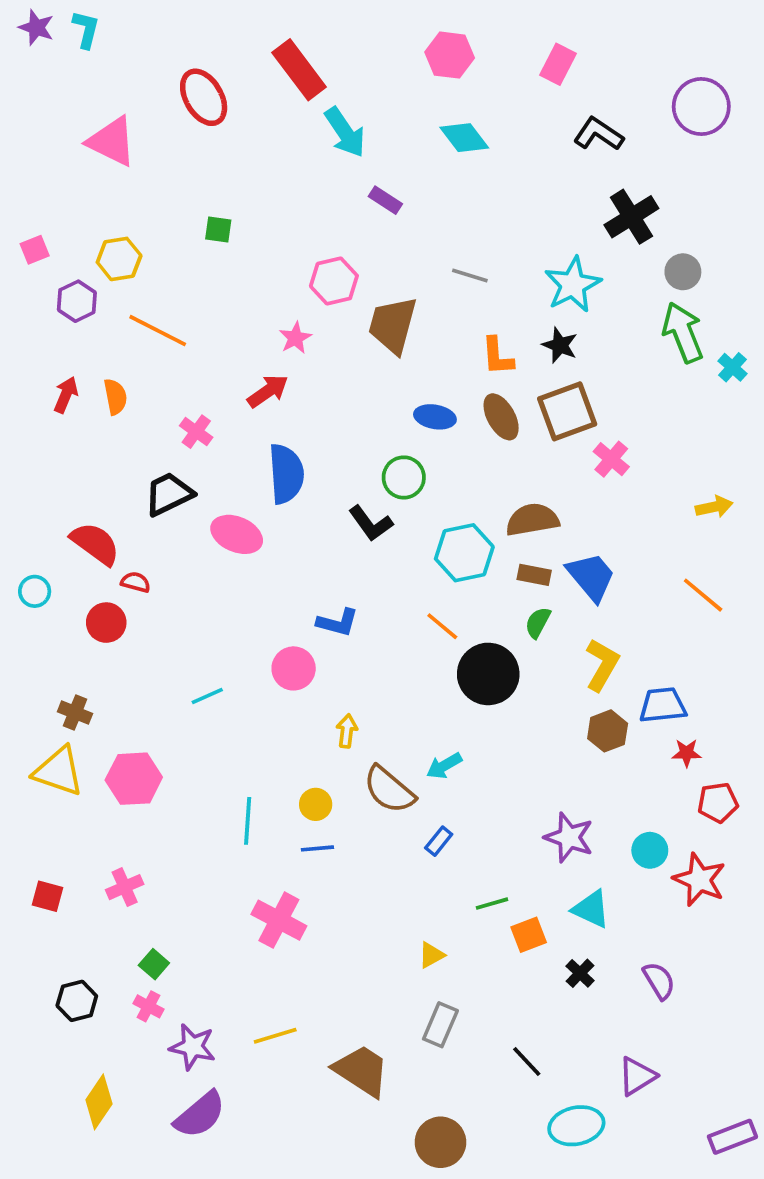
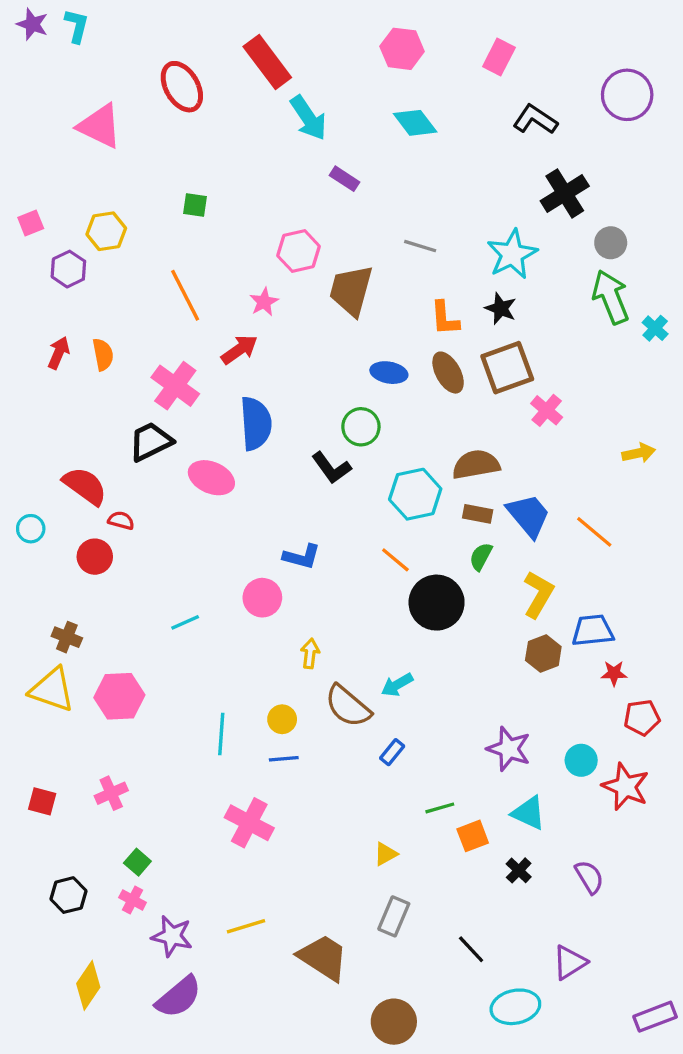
orange line: (158, 331) -> (185, 295), moved, turned 36
pink cross: (196, 432) -> (175, 386), size x1.6
orange line: (703, 595) -> (594, 532), moved

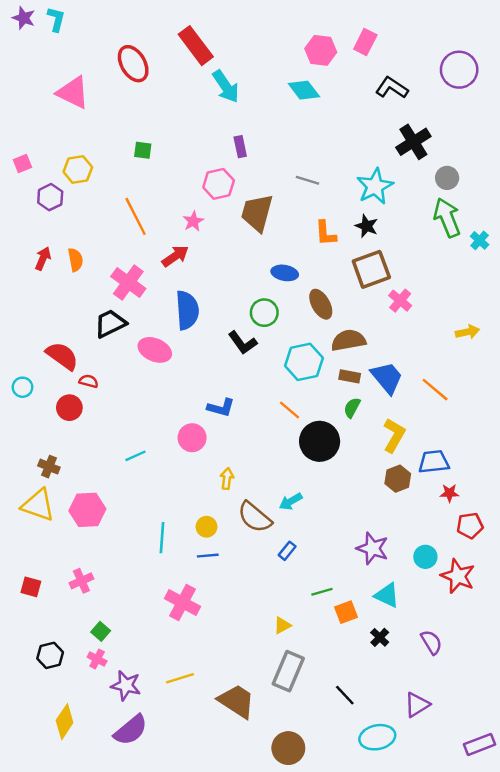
pink hexagon: (402, 49) -> (321, 50), moved
purple rectangle: (345, 179) -> (240, 147), moved, turned 45
brown ellipse: (448, 373) -> (321, 304), moved
gray rectangle: (394, 916) -> (288, 671), size x1.4

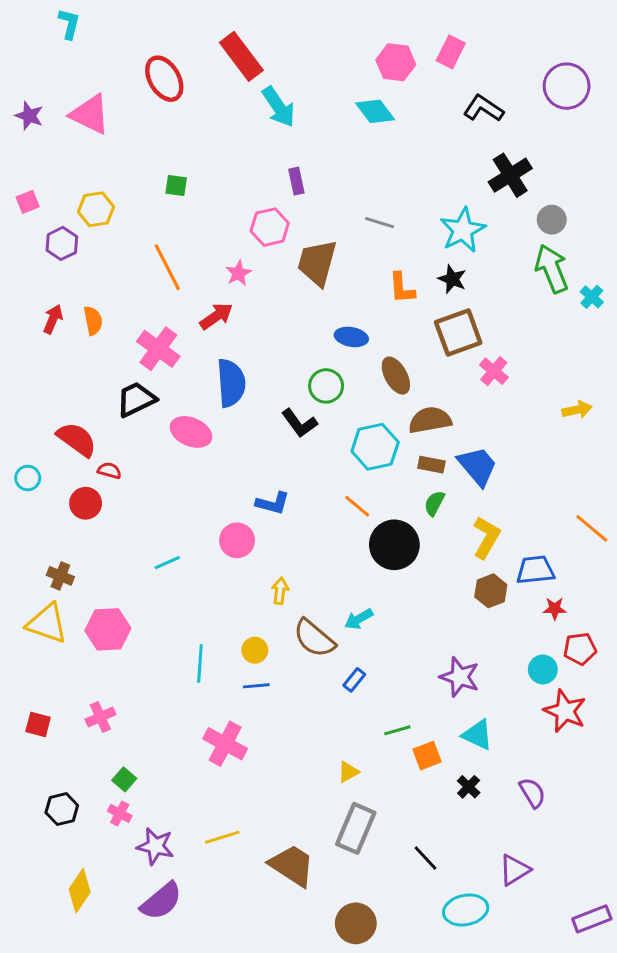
purple star: (24, 18) -> (29, 116), moved
orange line: (435, 390) -> (592, 528), moved
cyan circle: (425, 557) -> (543, 669), moved

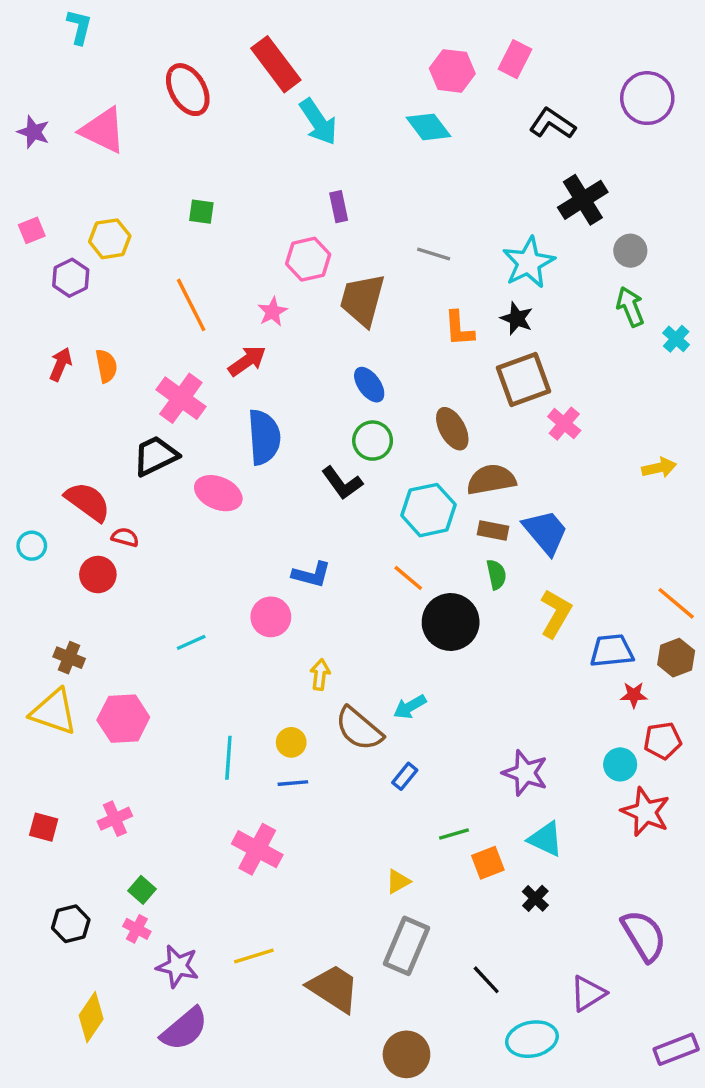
green arrow: (552, 269) -> (630, 307), size x0.7
blue ellipse: (351, 337) -> (369, 385), moved, turned 44
green semicircle: (434, 503) -> (496, 575), turned 140
brown hexagon: (491, 591) -> (676, 658), moved
purple semicircle: (532, 793) -> (644, 936), moved, size x1.5

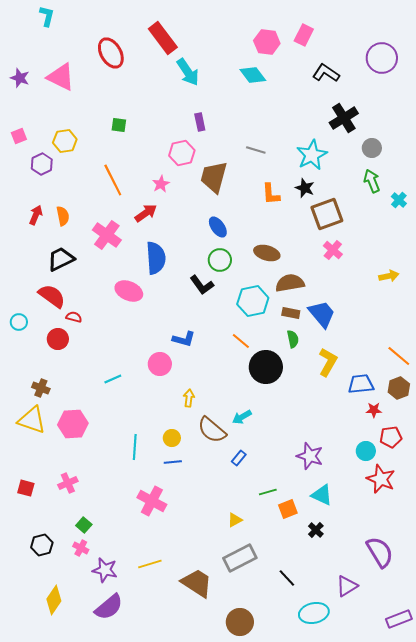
brown square: (523, 380) -> (327, 214), moved
brown ellipse: (452, 429) -> (267, 253), turned -45
black trapezoid: (156, 456) -> (61, 259), moved
gray rectangle: (406, 946) -> (240, 558), turned 40

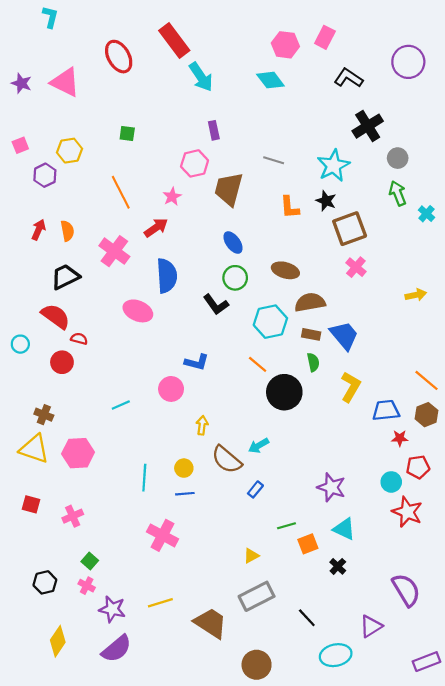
red square: (26, 488) -> (31, 504), moved

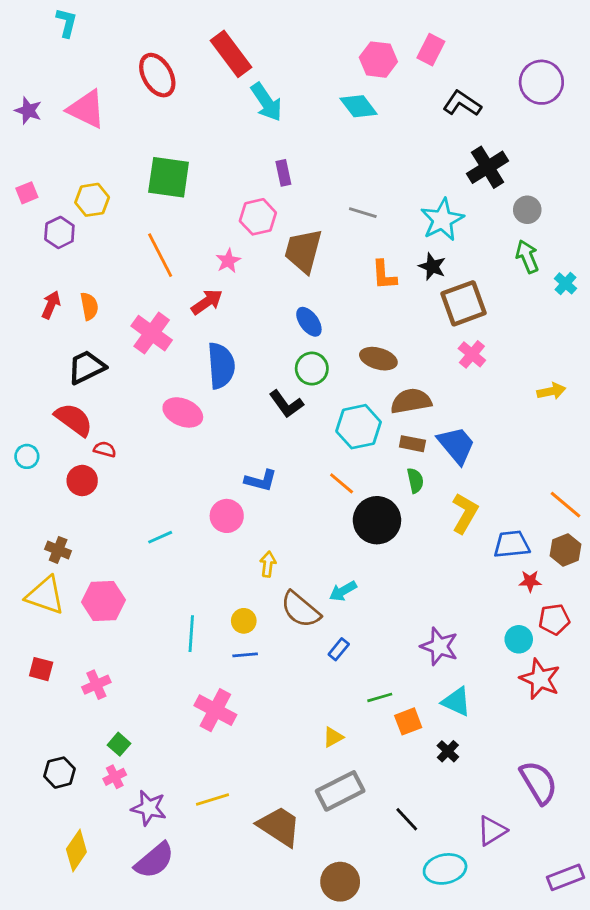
green square: (127, 133) -> (169, 177), size x2.0
pink cross: (87, 586) -> (115, 777), turned 35

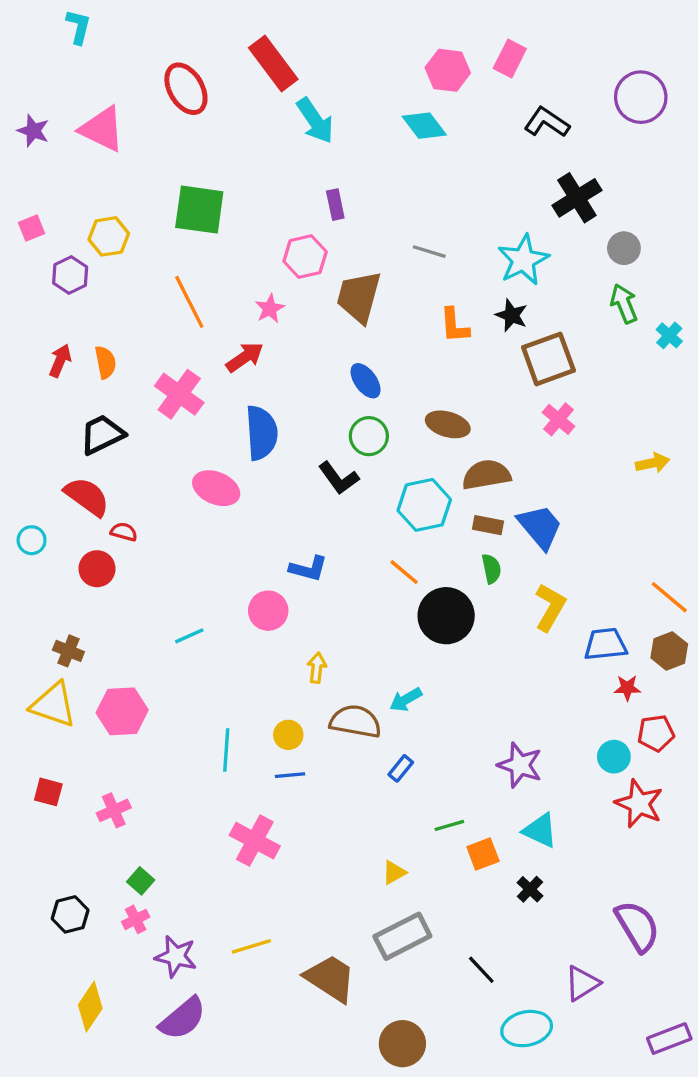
brown semicircle: (300, 610) -> (355, 721), turned 150

